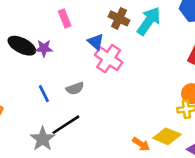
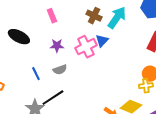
blue triangle: (96, 42) -> (102, 41), moved, turned 32
purple star: (44, 48) -> (57, 46), moved
pink cross: (109, 59) -> (86, 47), turned 30

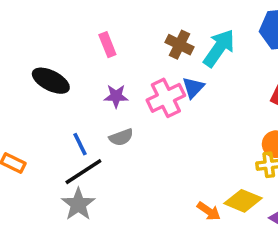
black line: (53, 98) -> (83, 172), moved

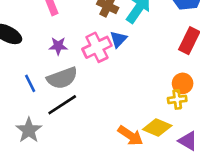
gray semicircle: (121, 137) -> (62, 78), size x1.6
black line: (83, 172) -> (62, 105), moved
orange arrow: (209, 211) -> (130, 136), size x1.4

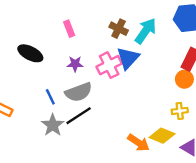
blue triangle: (118, 39) -> (128, 58), size x1.5
orange circle: (183, 83) -> (184, 79), moved
gray star: (29, 130) -> (53, 125), moved

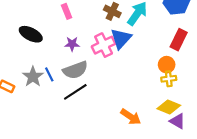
orange circle: (184, 79) -> (167, 65), moved
yellow cross: (180, 111) -> (169, 79), moved
gray star: (53, 125) -> (33, 77), moved
yellow diamond: (162, 136) -> (169, 107), moved

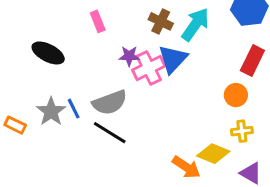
purple star: (72, 44) -> (129, 56), moved
yellow cross: (169, 79) -> (242, 131), moved
black line: (75, 92) -> (110, 133), turned 65
yellow diamond: (169, 107) -> (213, 154), moved

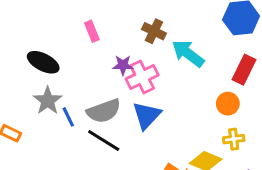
cyan arrow: (195, 24) -> (188, 53), moved, turned -88
blue triangle: (173, 59) -> (147, 115), moved
gray star: (51, 112) -> (48, 101), moved

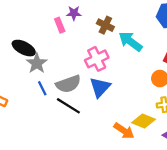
purple star: (123, 65) -> (74, 13), moved
gray star: (48, 101) -> (37, 63), moved

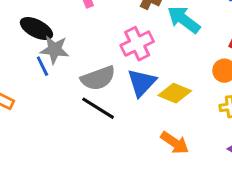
gray star: (37, 63) -> (54, 50), turned -30
blue line: (42, 88) -> (42, 66), moved
yellow diamond: (144, 121) -> (175, 93), moved

